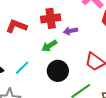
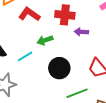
green arrow: (49, 46) -> (45, 40), moved

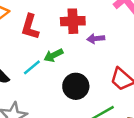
red L-shape: (29, 14) -> (30, 27), turned -100
cyan line: (25, 56) -> (32, 67), moved

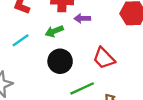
green arrow: (53, 55) -> (54, 31), moved

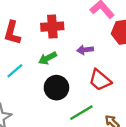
purple arrow: (82, 18) -> (85, 50), moved

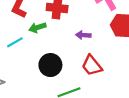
green arrow: (48, 58) -> (37, 28), moved

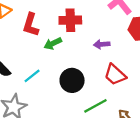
cyan line: (15, 42) -> (32, 76), moved

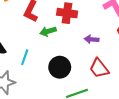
cyan line: (32, 76) -> (25, 57), turned -42

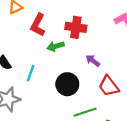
purple arrow: (92, 39) -> (93, 61), moved, turned 32

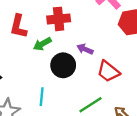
cyan line: (31, 73) -> (42, 97), moved
black circle: (67, 84) -> (63, 65), moved

